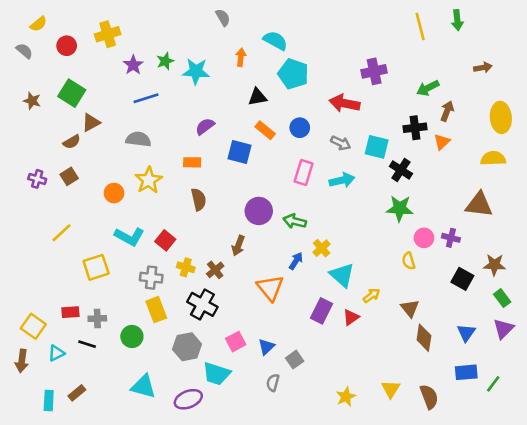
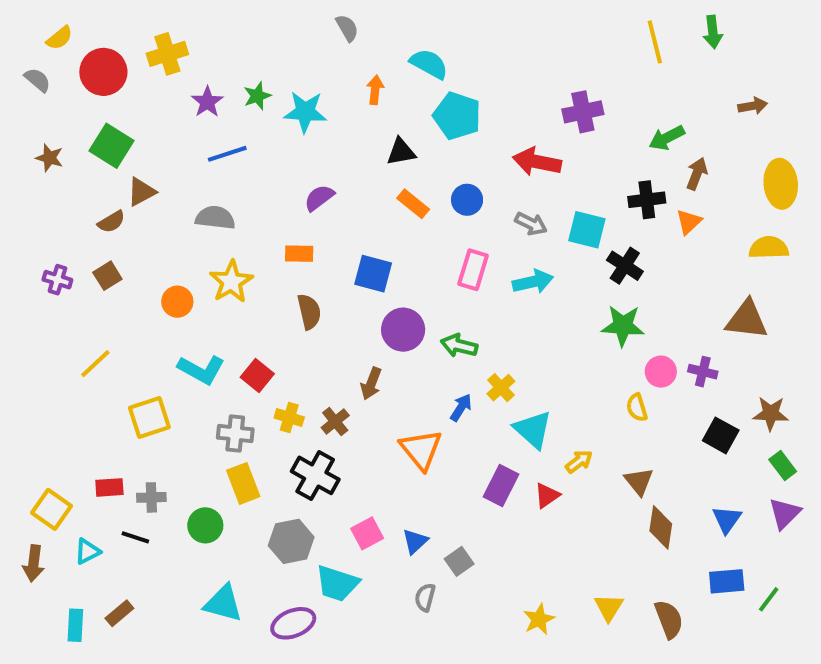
red circle: (67, 46) -> (103, 72), size x1.5
blue square: (240, 152) -> (373, 274), moved

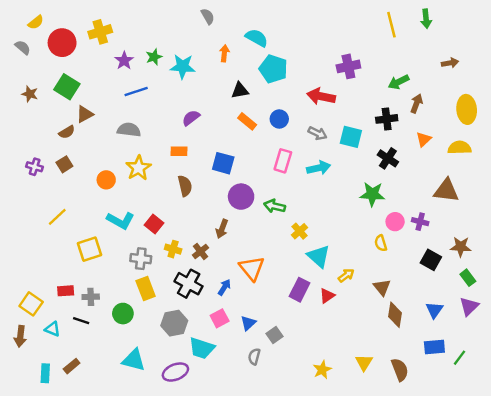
orange triangle: (689, 222) -> (424, 139), moved
black cross: (625, 266) -> (388, 158), moved
blue arrow: (461, 408) -> (224, 287), moved
cyan triangle: (87, 551) -> (52, 329), turned 49

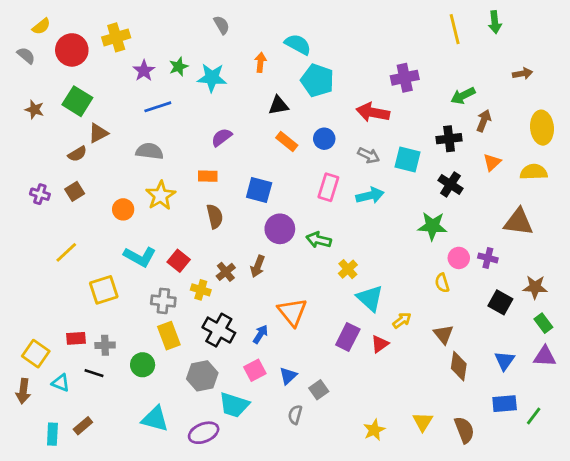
gray semicircle: (208, 16) -> (222, 25), moved
brown cross: (200, 251) -> (226, 272), moved
purple triangle: (469, 306) -> (545, 356), turned 48

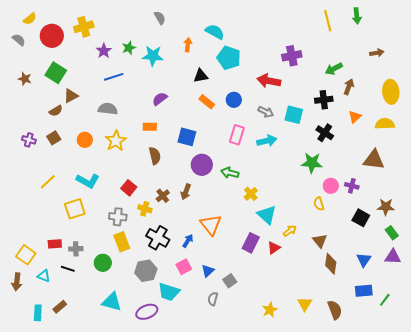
orange circle: (123, 209) -> (85, 140), moved
cyan L-shape: (140, 257) -> (88, 181), moved

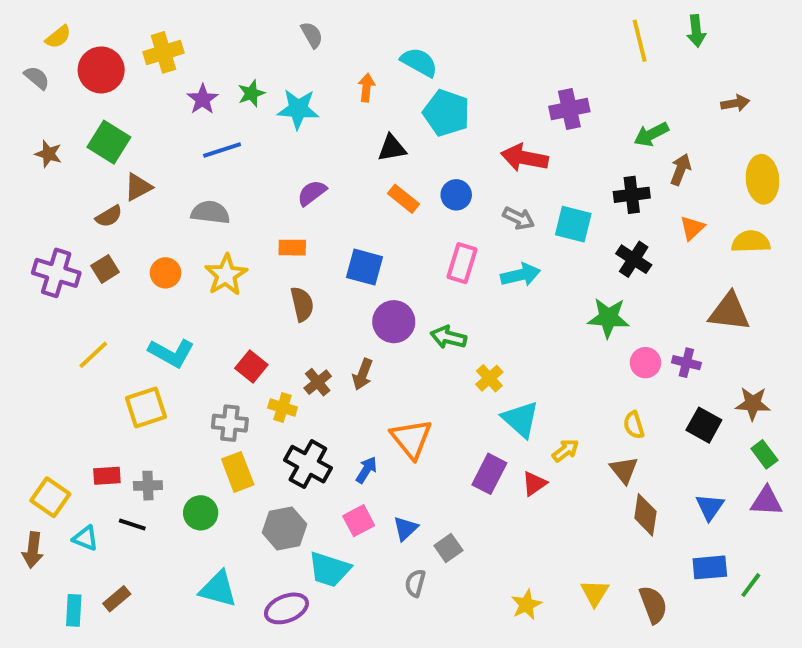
purple cross: (29, 140) -> (56, 273), size x1.6
yellow semicircle: (319, 204) -> (634, 425), moved

